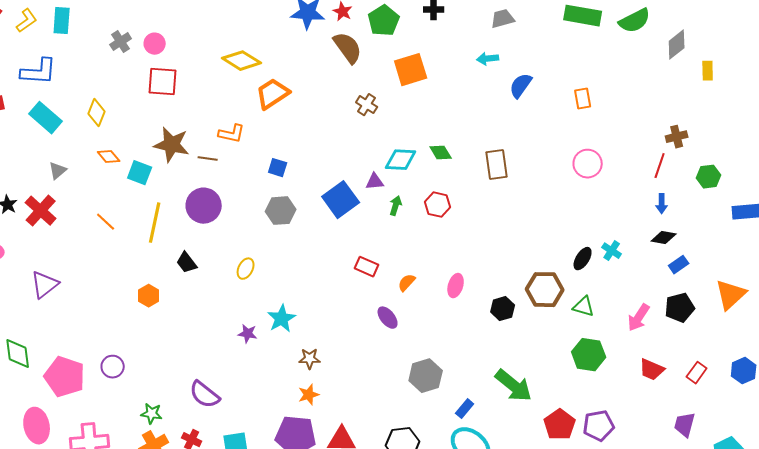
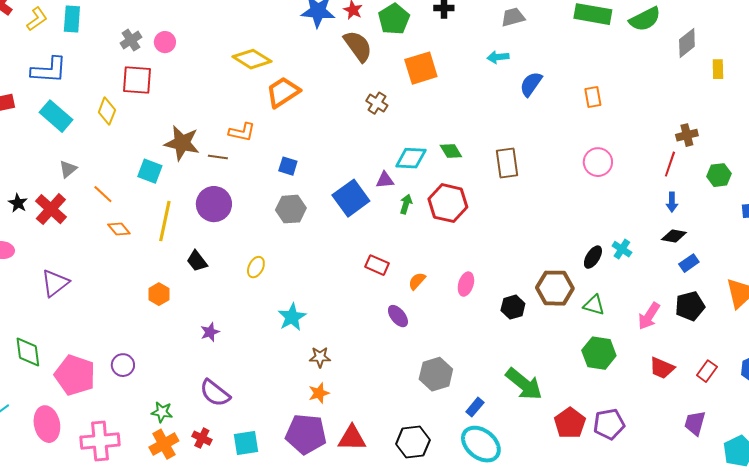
red square: (163, 82) -> (137, 80), moved
orange diamond: (109, 157) -> (119, 229), moved
red hexagon: (438, 205) -> (448, 203), size x1.5
orange line: (106, 222) -> (103, 194), moved
purple star: (248, 334) -> (210, 332), moved, turned -30

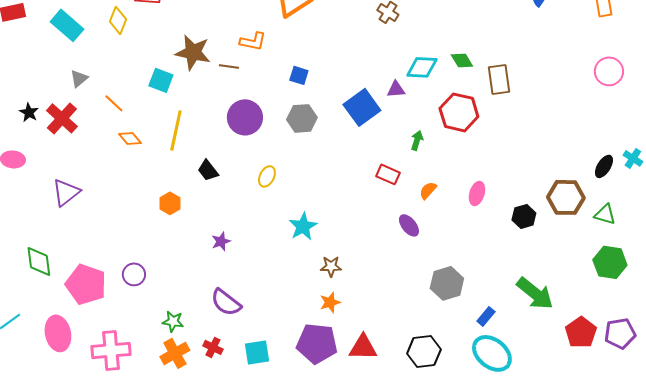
brown rectangle: (507, 163) -> (499, 79), moved
purple circle: (214, 204) -> (245, 117), moved
green arrow: (406, 204) -> (417, 140), moved

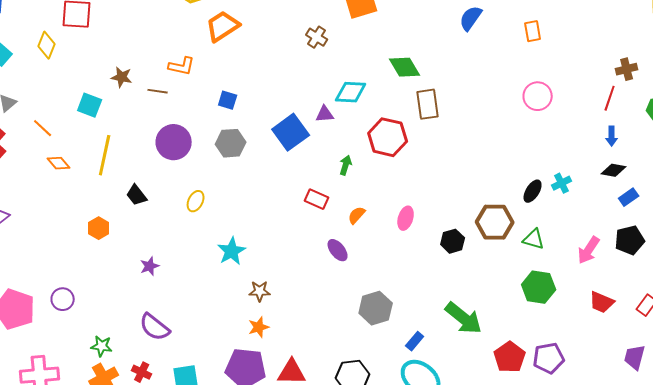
brown star: (193, 52) -> (122, 77), size x0.6
green diamond: (462, 60) -> (405, 67), moved, size x1.4
cyan cross: (633, 158) -> (562, 183), turned 30

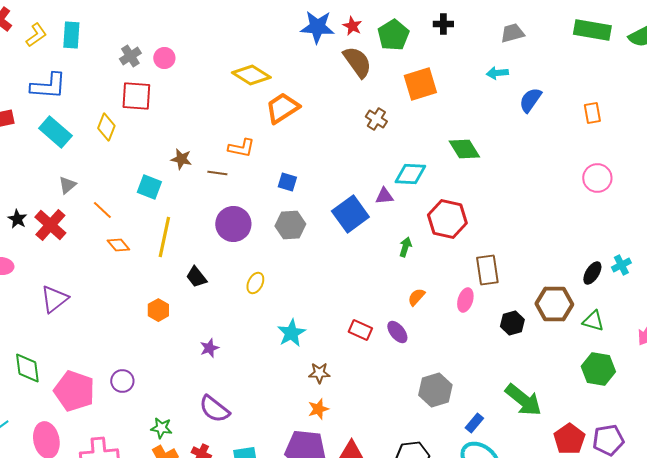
brown rectangle: (428, 104) -> (487, 270), moved
red rectangle: (317, 199) -> (360, 330), moved

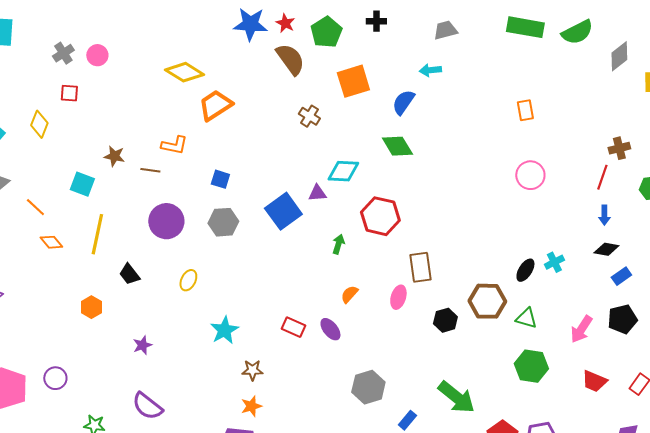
red square: (136, 96) -> (69, 93), size x0.6
blue semicircle: (530, 100) -> (403, 102), moved

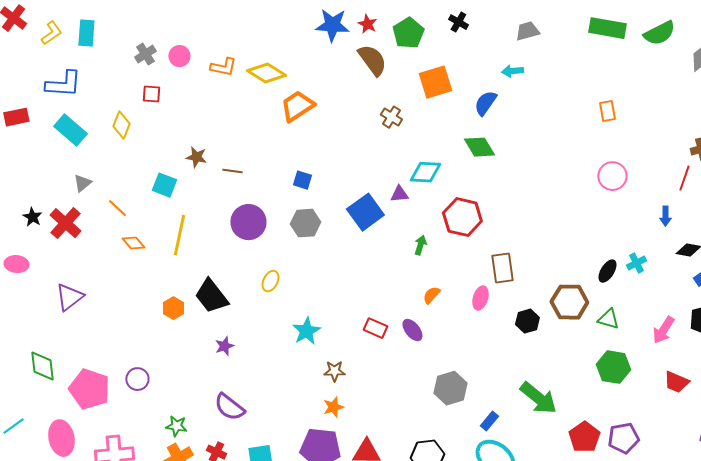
black cross: (376, 21) -> (458, 22), turned 30
orange L-shape: (174, 145) -> (223, 67), moved
blue arrow: (604, 215) -> (665, 216), moved
black trapezoid: (129, 274) -> (211, 296), moved, size x1.6

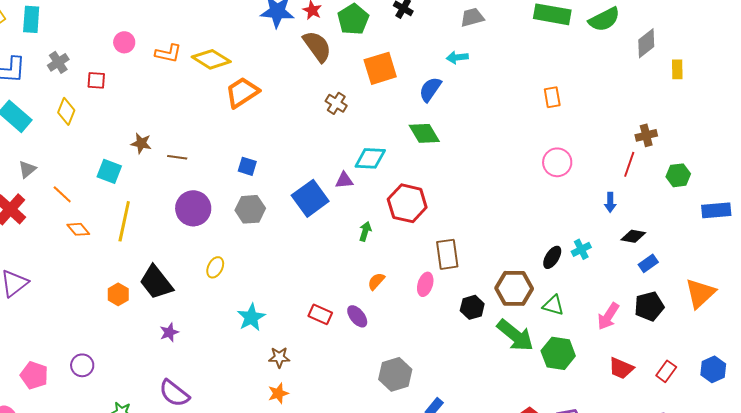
gray cross: (145, 54) -> (58, 62), moved
pink pentagon: (89, 389) -> (34, 375), size x0.7
green arrow: (538, 398) -> (515, 335), moved

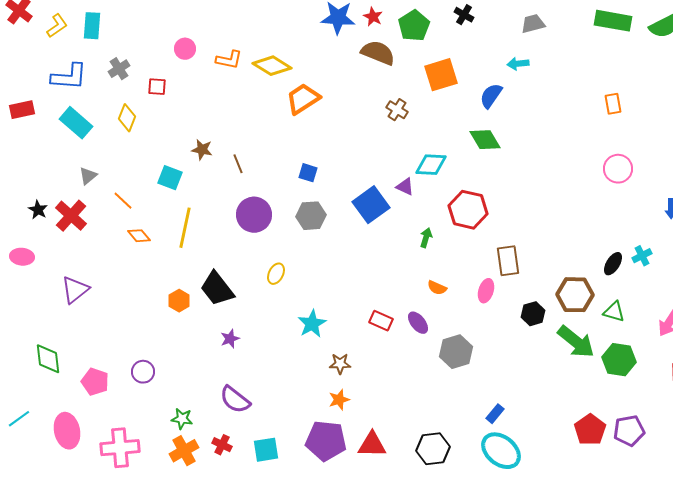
brown semicircle: (317, 46) -> (378, 53), turned -32
brown line: (177, 157) -> (238, 164), turned 60
purple triangle: (344, 180) -> (405, 187), turned 30
orange semicircle: (376, 281) -> (437, 288), turned -108
gray hexagon: (395, 374) -> (456, 352), moved

